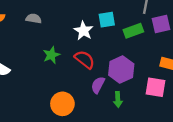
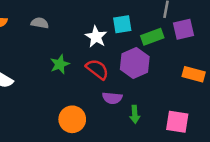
purple hexagon: (121, 69) -> (135, 63), moved
purple semicircle: (98, 85) -> (112, 98), turned -112
pink square: (156, 87) -> (177, 122), moved

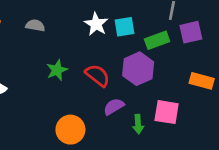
white star: (96, 37) -> (96, 24), moved
purple semicircle: (112, 98) -> (114, 107), turned 144
pink square: (177, 122) -> (167, 112), moved

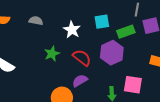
white star: (96, 24) -> (72, 30), moved
purple semicircle: (114, 107) -> (80, 81), moved

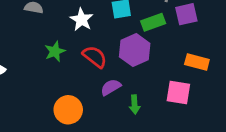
purple semicircle: (80, 81) -> (111, 87), moved
pink square: (133, 85) -> (178, 93), moved

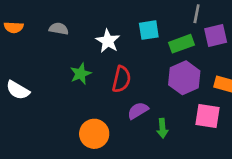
purple hexagon: (135, 50) -> (184, 78), moved
red semicircle: (95, 57) -> (121, 79), turned 65

